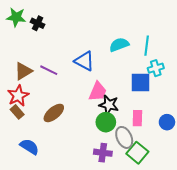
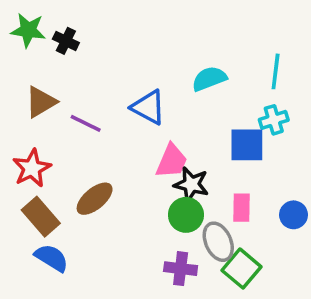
cyan line: (147, 46) -> (276, 71), moved
brown triangle: (23, 71) -> (41, 102), moved
brown rectangle: (17, 112) -> (41, 217), moved, size x1.5

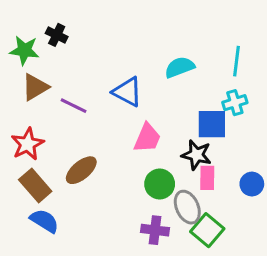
green star: (28, 30) -> (24, 50), moved
black star: (191, 184) -> (197, 155), moved

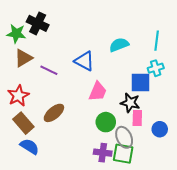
black cross: (57, 35) -> (38, 23), size x1.5
blue circle: (252, 184) -> (160, 129), moved
green square: (207, 230) -> (123, 154), moved, turned -30

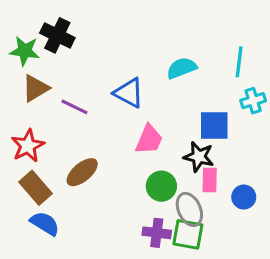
cyan cross: (156, 68) -> (253, 101), moved

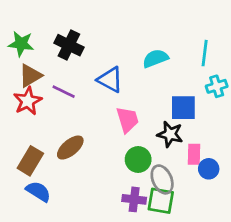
black cross: (57, 35) -> (69, 45), moved
pink trapezoid: (149, 140) -> (127, 120), turned -40
red star: (28, 146) -> (28, 101), moved
pink rectangle: (210, 180) -> (194, 154), moved
brown rectangle: (36, 188) -> (30, 161), turned 72

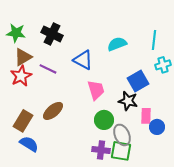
blue square: (183, 108) -> (138, 81), turned -30

